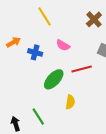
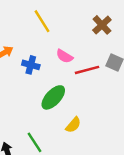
red line: (82, 69) -> (87, 70), moved
yellow semicircle: (70, 102) -> (73, 125), turned 32

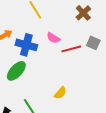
blue cross: (31, 65) -> (26, 45), size x1.5
green ellipse: (53, 97) -> (16, 71), moved

